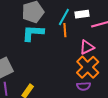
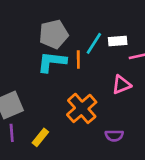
orange line: (65, 30) -> (78, 60), moved
orange cross: (88, 67) -> (82, 108), moved

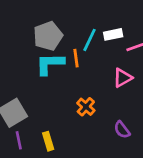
orange cross: (82, 108) -> (86, 107), size x0.6
purple semicircle: (114, 136) -> (122, 130), turned 60
yellow rectangle: (40, 137) -> (48, 141), turned -48

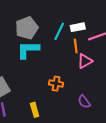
orange line: (76, 58) -> (76, 46), moved
orange cross: (86, 107) -> (56, 84), turned -32
yellow rectangle: (48, 141) -> (35, 110), moved

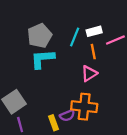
pink triangle: (85, 61) -> (89, 73), moved
orange cross: (56, 84) -> (84, 107), moved, size x1.6
purple semicircle: (84, 102) -> (67, 115), moved, turned -72

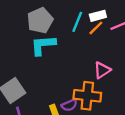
orange line: (93, 52) -> (96, 28), moved, turned 56
pink triangle: (89, 73) -> (102, 70), moved

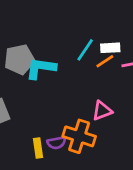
gray pentagon: (40, 20) -> (19, 59), moved

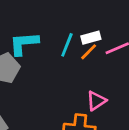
cyan L-shape: (41, 68) -> (24, 43), moved

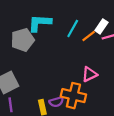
white rectangle: (91, 38) -> (101, 26), moved, turned -48

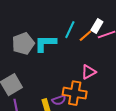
cyan L-shape: (40, 23) -> (45, 43), moved

